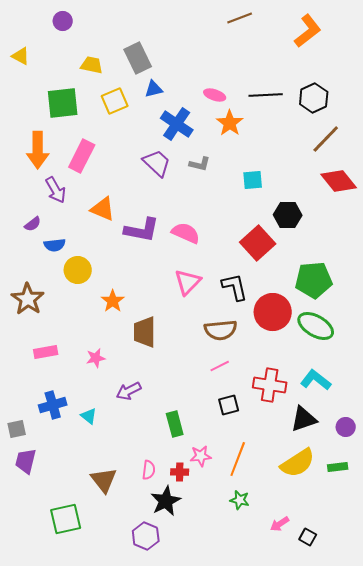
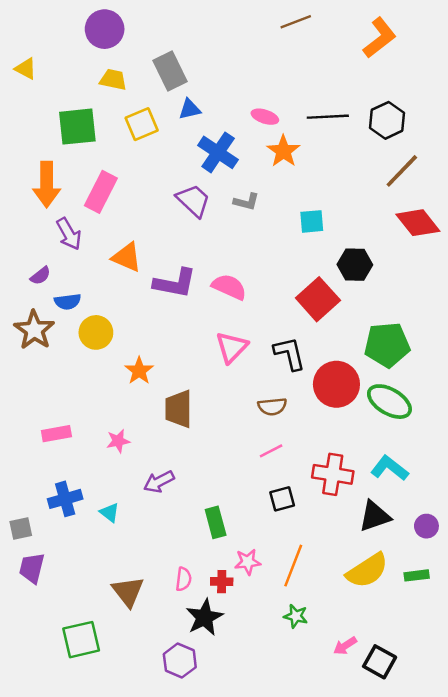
purple circle: (63, 21) -> (105, 29), moved, size x1.6
brown star: (28, 299) -> (34, 330), moved
brown semicircle: (221, 330) -> (272, 406), size x0.7
black square: (308, 537) -> (380, 662), size x1.5

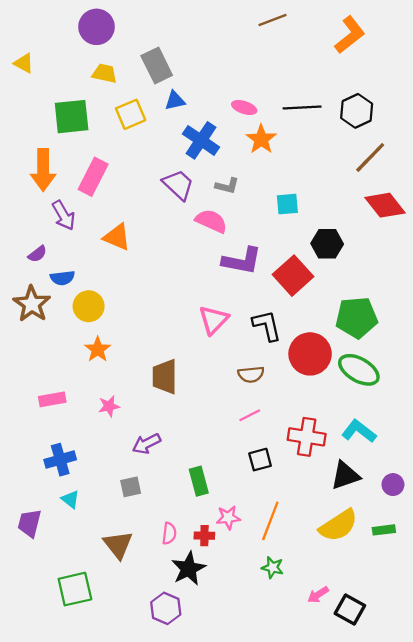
purple L-shape: (175, 283) -> (242, 261), moved
pink semicircle: (229, 287) -> (211, 221), moved
orange star: (139, 371) -> (98, 349), moved
cyan triangle: (110, 513) -> (70, 499), moved
gray square: (21, 529) -> (131, 487), moved

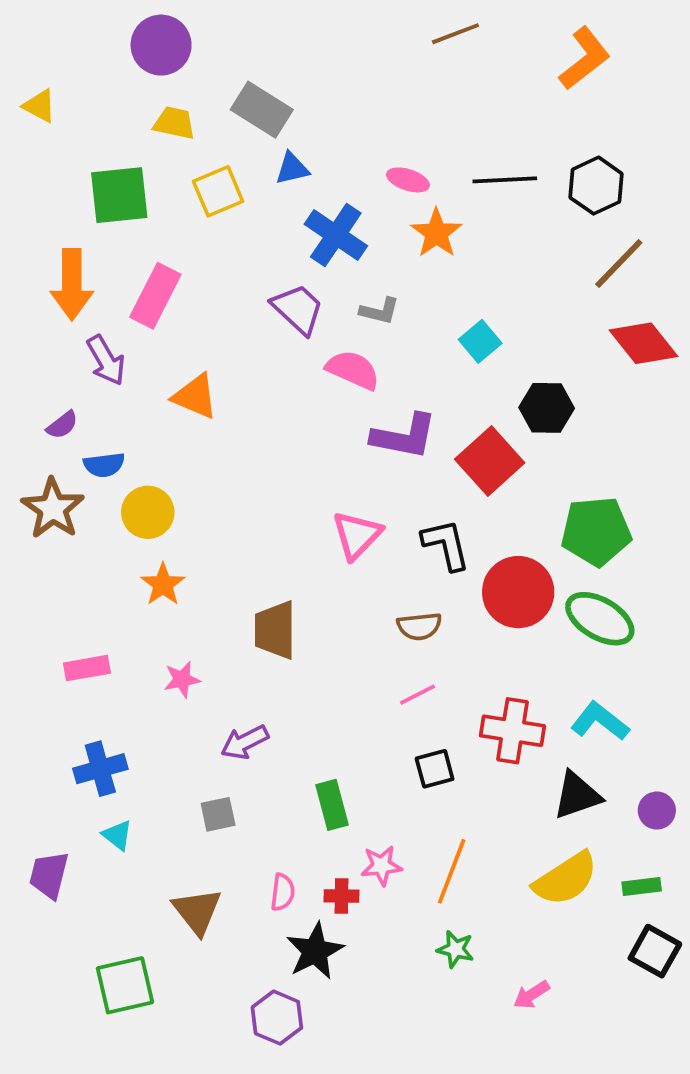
gray rectangle: (157, 65) -> (262, 110), turned -32
cyan square: (287, 204) -> (480, 341), turned -35
black square: (350, 609) -> (655, 951), moved

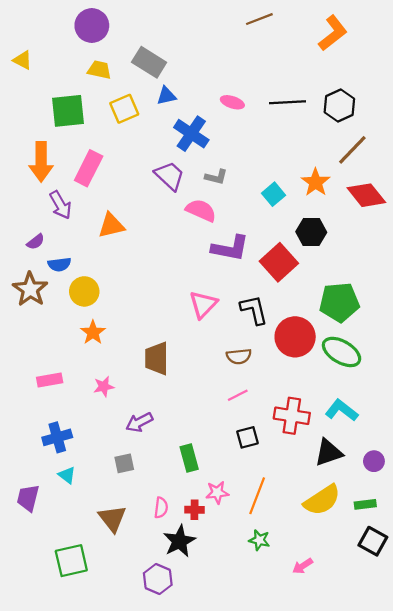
orange star: (436, 233) -> (316, 182), moved
orange triangle: (195, 396) -> (111, 226), turned -36

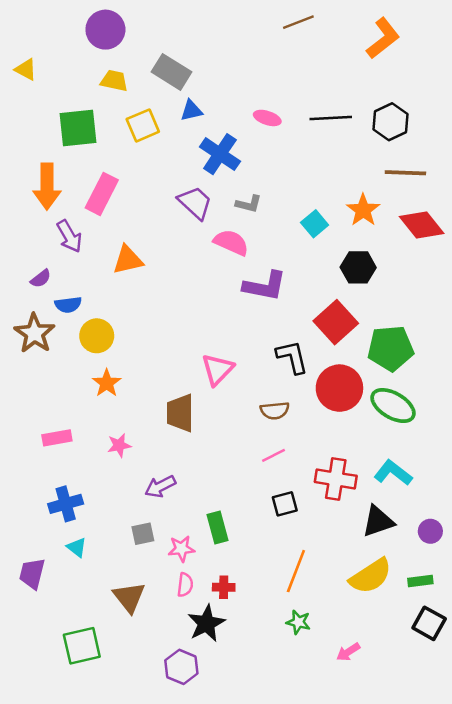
brown line: (352, 150) -> (405, 173), turned 48
red square: (279, 262) -> (336, 322), moved
pink triangle: (203, 304) -> (217, 369), moved
pink star: (217, 493) -> (181, 549), moved

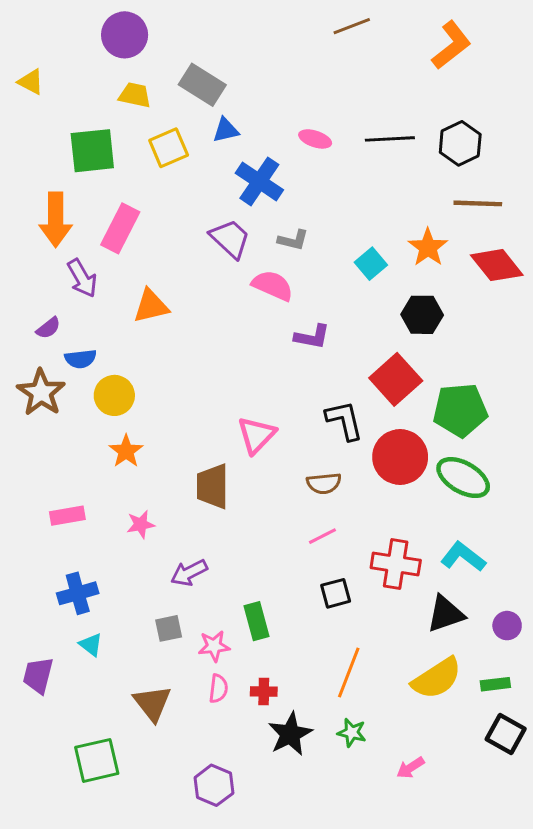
purple L-shape: (265, 286) -> (312, 337), size x0.7
black star: (206, 623) -> (290, 734), moved

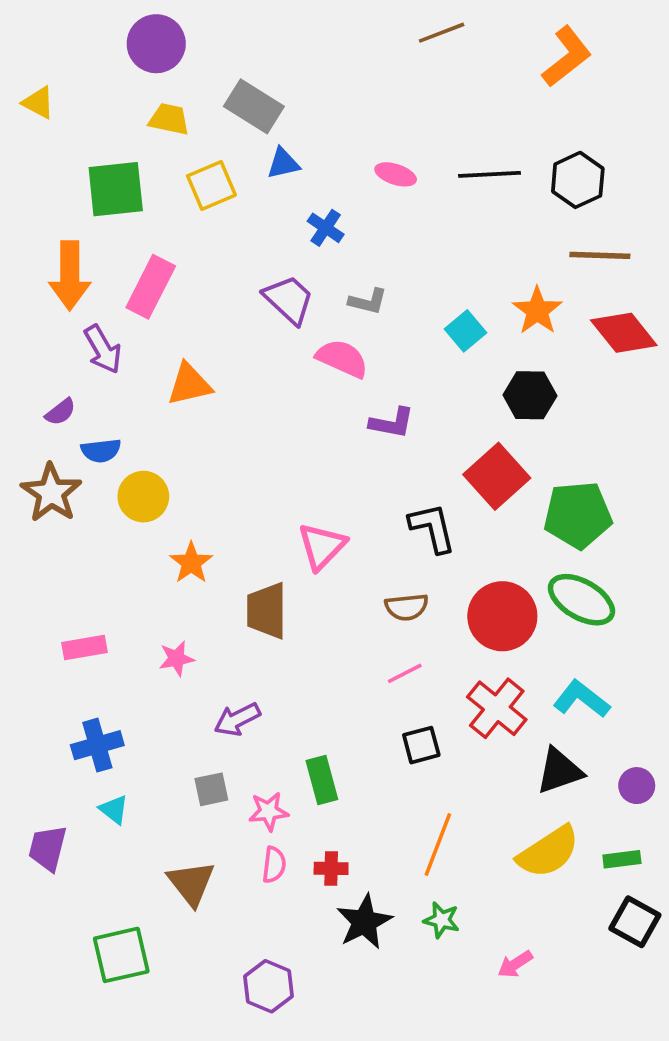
blue cross: (259, 181) -> (326, 228), size x0.6
orange star: (126, 451) -> (191, 563), moved
red circle: (400, 457) -> (502, 616), moved
red cross: (396, 564) -> (497, 708), turned 30

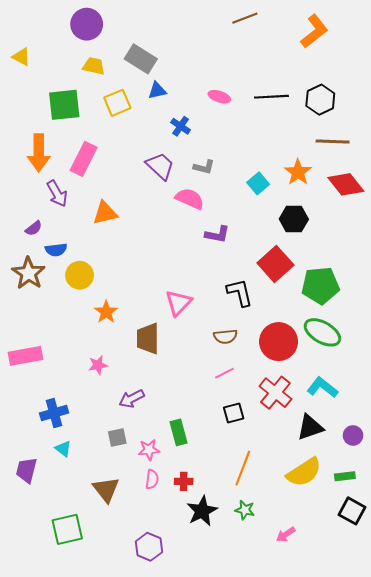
pink rectangle: (84, 648) -> (25, 356), moved, size x1.4

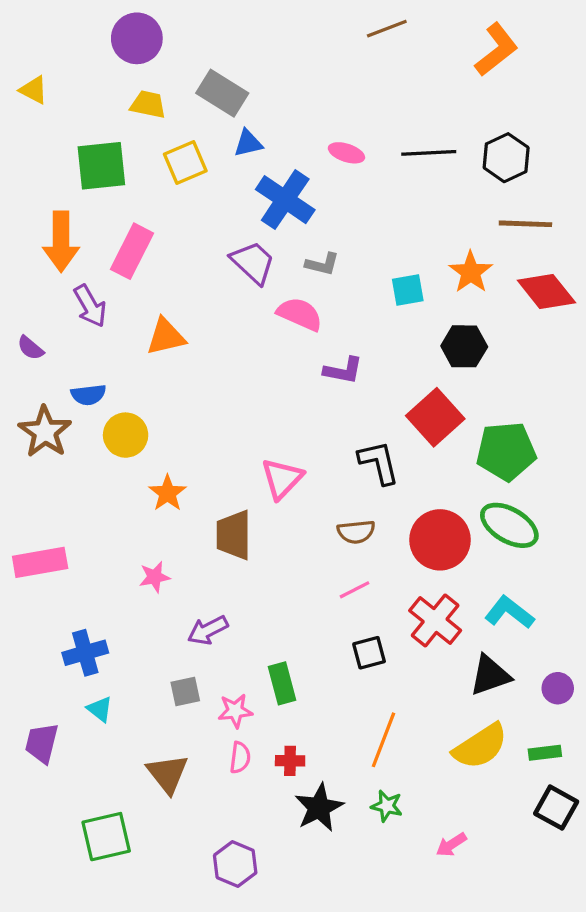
blue cross: (181, 126) -> (285, 200), size x1.8
cyan square: (258, 183) -> (408, 290), turned 30
purple semicircle: (34, 228) -> (30, 348), moved, turned 78

